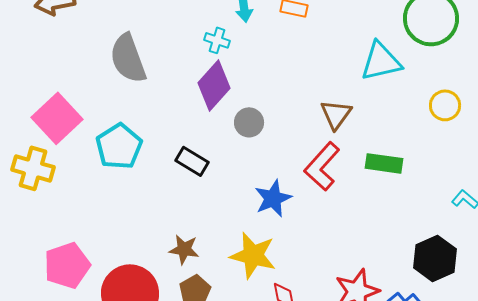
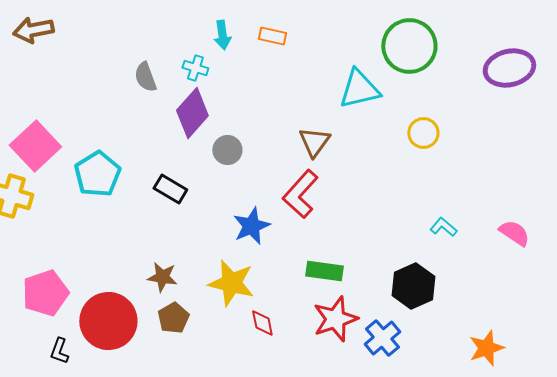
gray semicircle: (128, 58) -> (145, 77), moved, size x0.6
green rectangle: (384, 163) -> (324, 271), moved

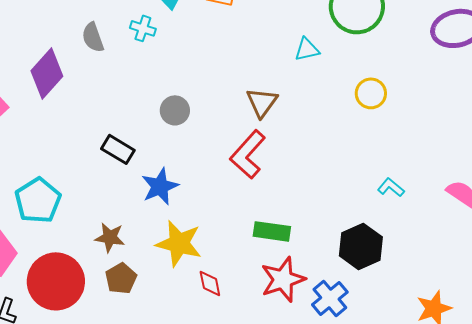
cyan triangle: (359, 89) -> (307, 49), size x0.6
purple diamond: (192, 113) -> (47, 73), moved
cyan pentagon: (97, 174) -> (38, 200), moved
blue star: (251, 226) -> (160, 186), moved

